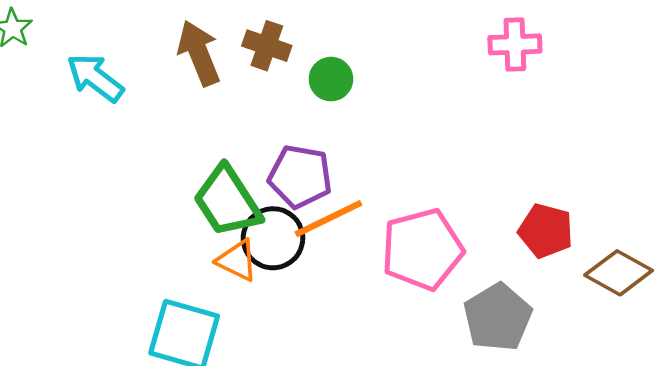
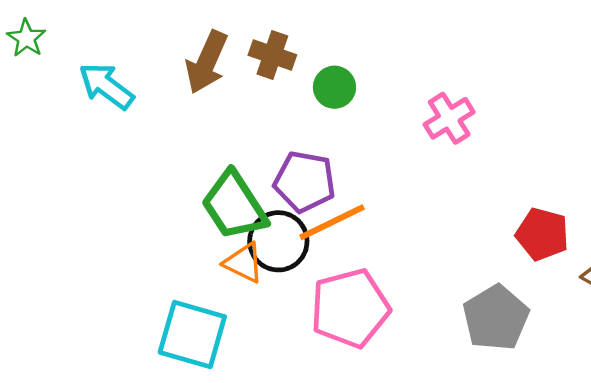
pink cross: (515, 44) -> (449, 118), moved, turned -30
brown arrow: (199, 53) -> (207, 62), turned -134
pink pentagon: (422, 249) -> (350, 308), moved

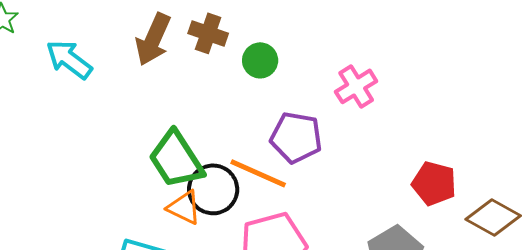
purple pentagon: (305, 182) -> (296, 137), moved
orange line: (332, 222) -> (258, 173), turned 50

